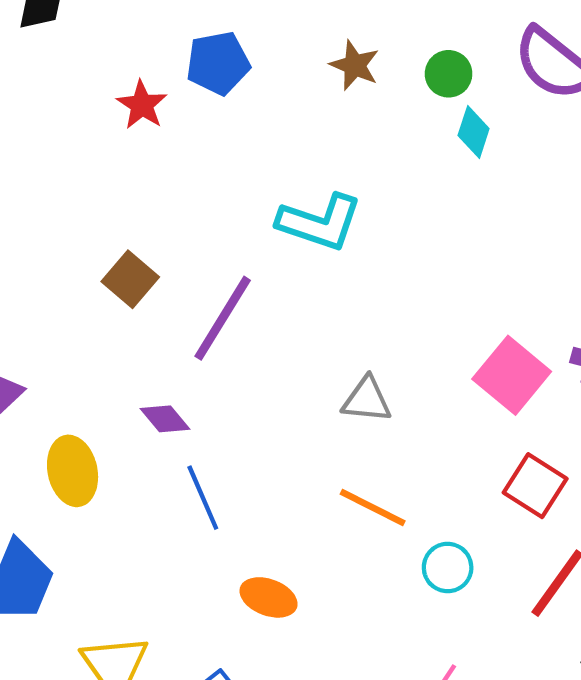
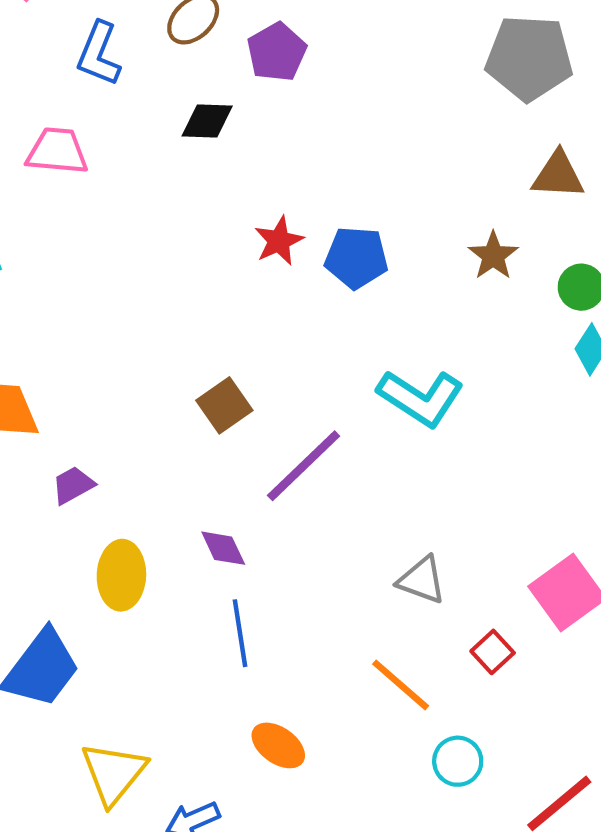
blue pentagon: (218, 63) -> (356, 258), moved
red square: (535, 486) -> (493, 652), moved, size x0.7

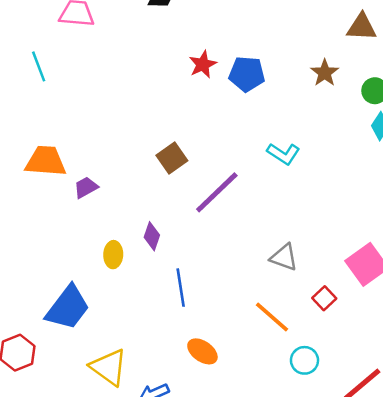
cyan L-shape: (421, 398) -> (283, 154), size x0.7
purple trapezoid: (73, 485) -> (86, 187), moved
purple diamond: (223, 548) -> (152, 236), moved, turned 44
yellow ellipse: (121, 575) -> (113, 255), size x0.7
yellow triangle: (114, 773) -> (109, 367), turned -33

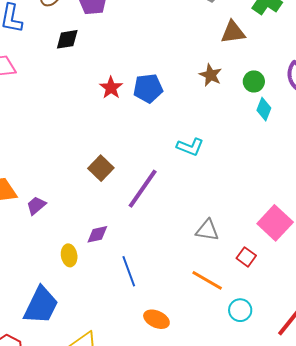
purple diamond: (152, 236) -> (97, 234), turned 70

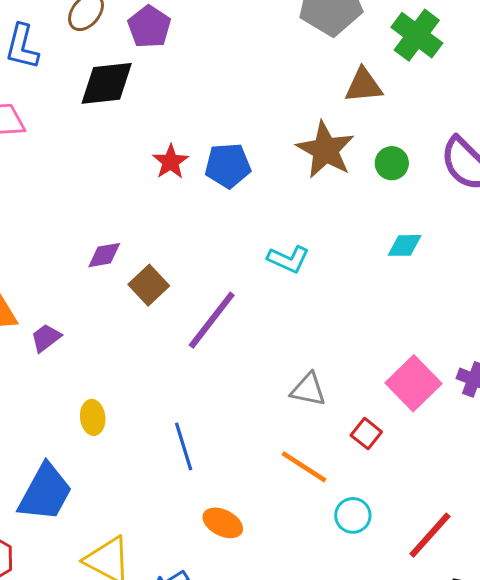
black diamond: (67, 39) -> (107, 83), size x1.5
brown star: (211, 75) -> (325, 150), size x1.6
cyan diamond: (264, 109) -> (405, 245), moved, turned 65
purple diamond: (97, 234) -> (104, 255), moved

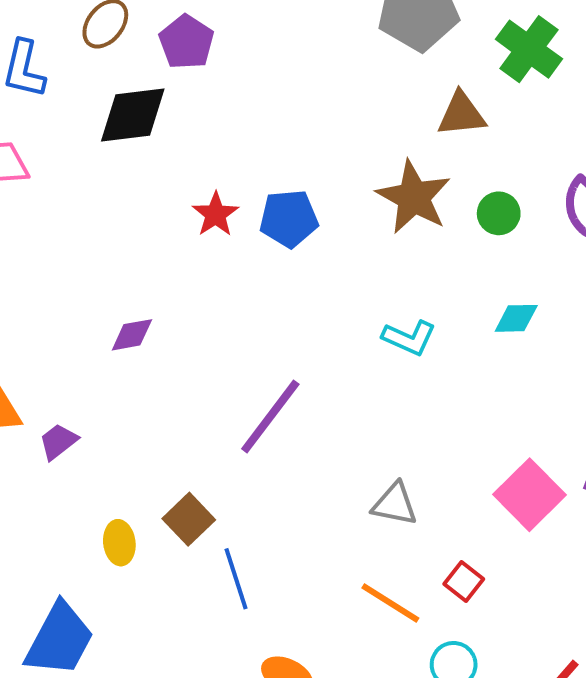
cyan L-shape: (288, 259) -> (409, 338), moved
brown square: (149, 285) -> (189, 519), moved
red square: (366, 434) -> (464, 582), moved

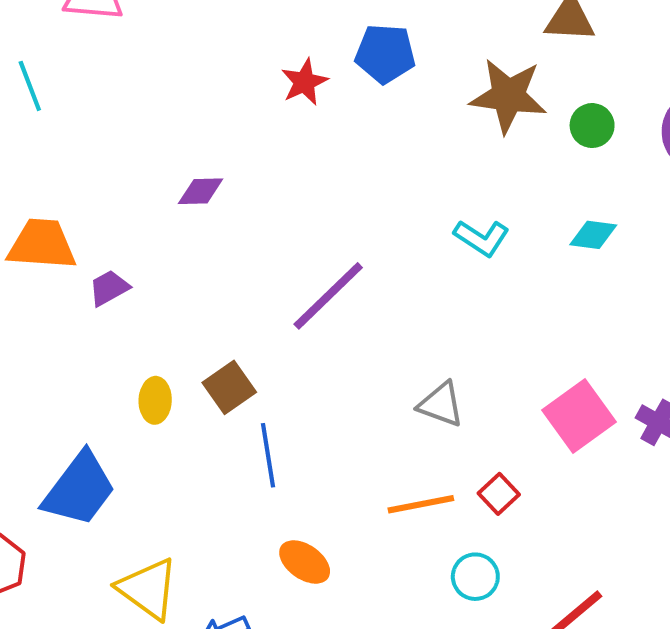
brown star: (414, 197) -> (508, 96), turned -30
blue pentagon: (289, 219) -> (385, 54), moved
orange line: (390, 603) -> (421, 504), turned -52

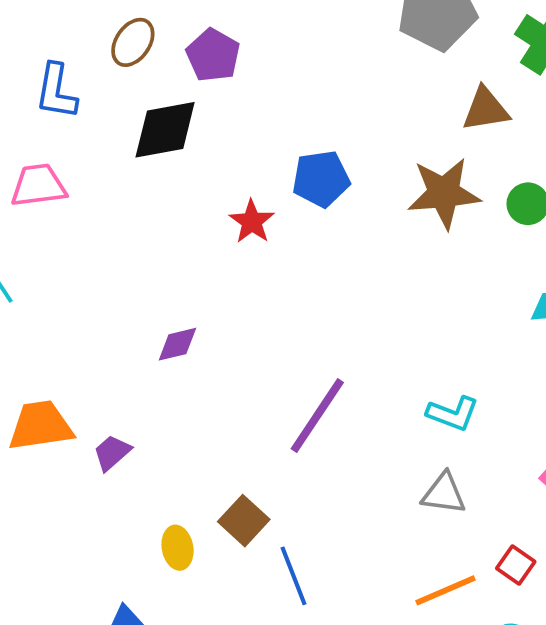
cyan L-shape: (482, 238) -> (453, 414), moved

